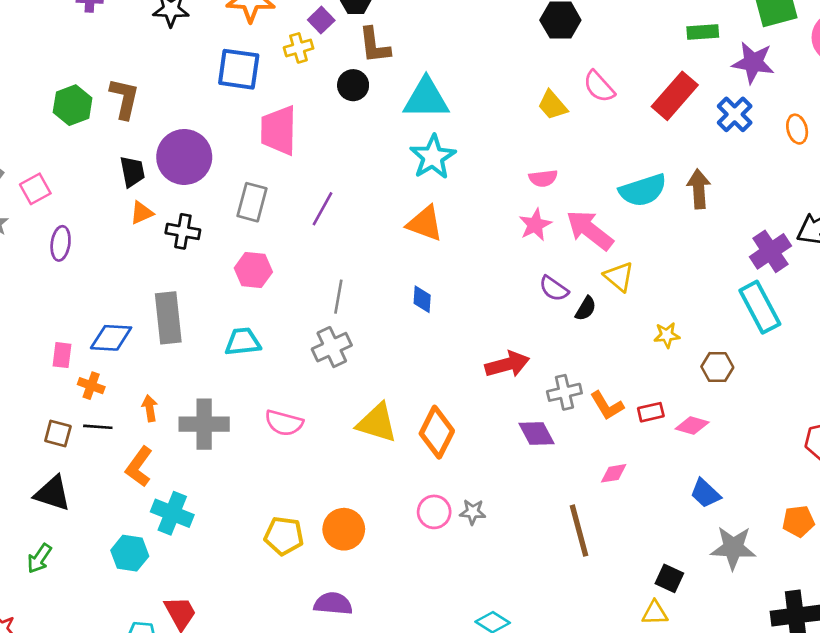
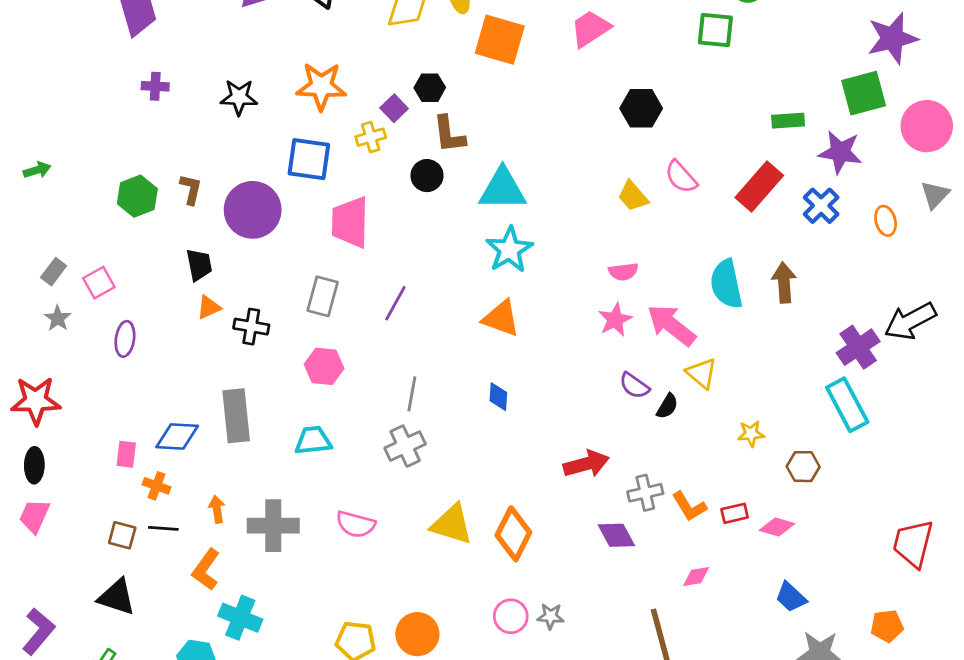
brown L-shape: (124, 98) -> (191, 189), size x0.7
purple circle: (184, 157) -> (253, 210), moved
cyan semicircle: (643, 190) -> (726, 284), turned 96

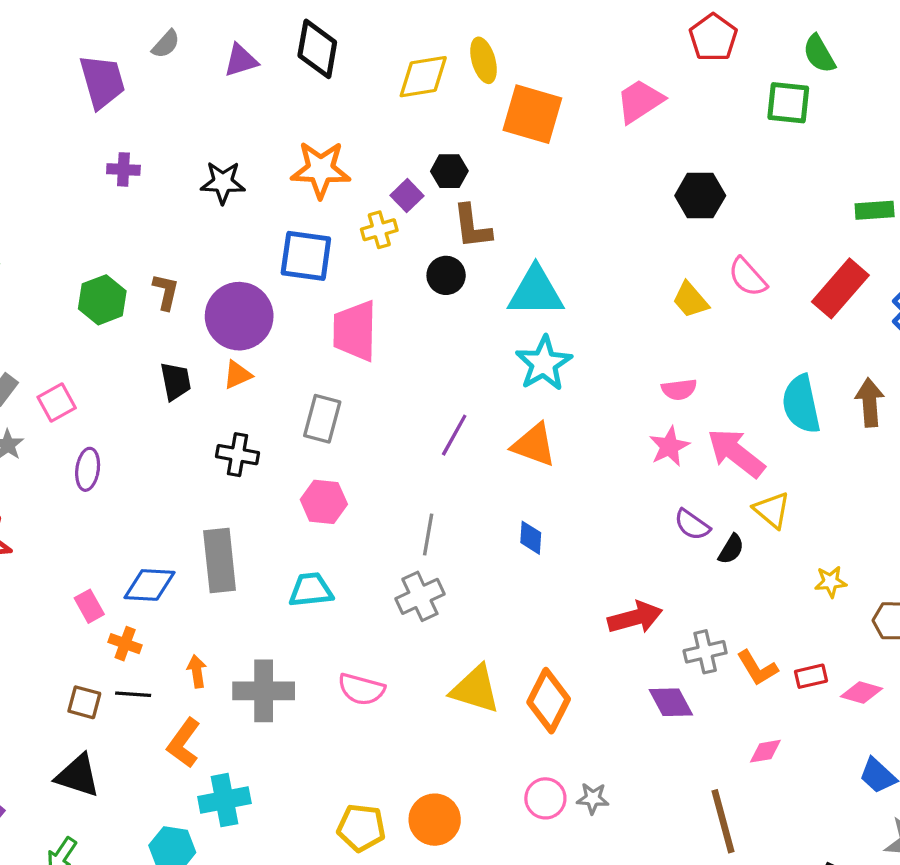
purple line: (395, 303) -> (454, 435), moved
orange triangle: (209, 307) -> (237, 375), moved
pink rectangle: (126, 454) -> (89, 606), turned -36
cyan cross: (240, 618) -> (224, 800), turned -33

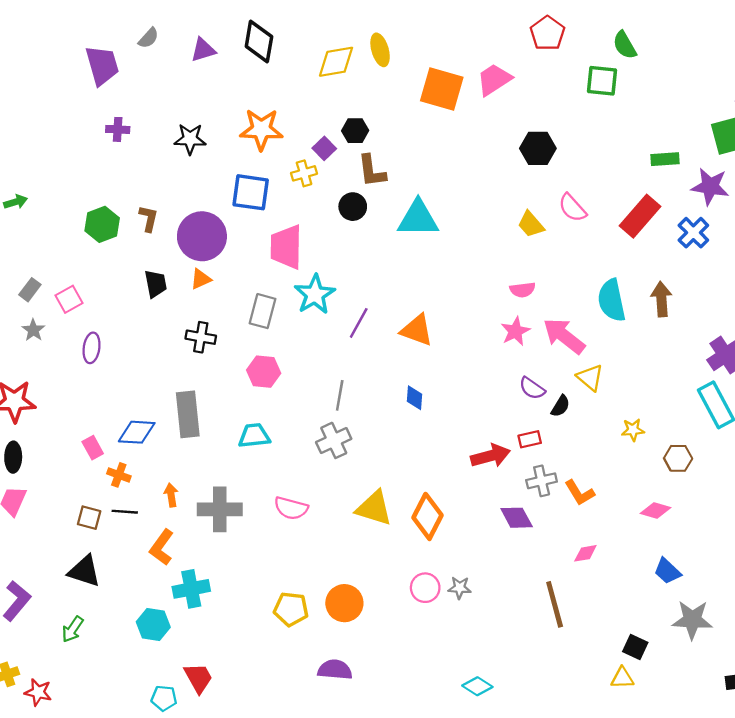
orange square: (532, 114) -> (442, 89), moved
cyan star: (544, 363) -> (315, 294), moved
red rectangle: (811, 676) -> (530, 439), moved

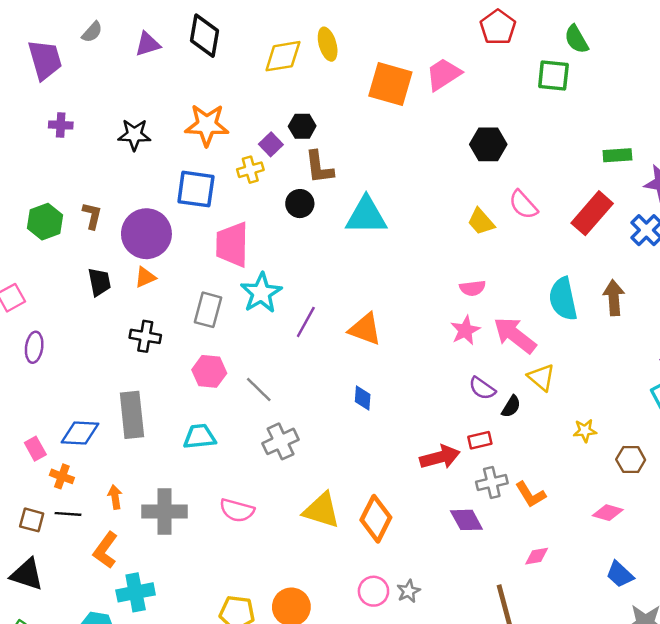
gray line: (340, 395) -> (259, 390), moved, turned -56
gray star: (460, 588) -> (409, 591), turned -30

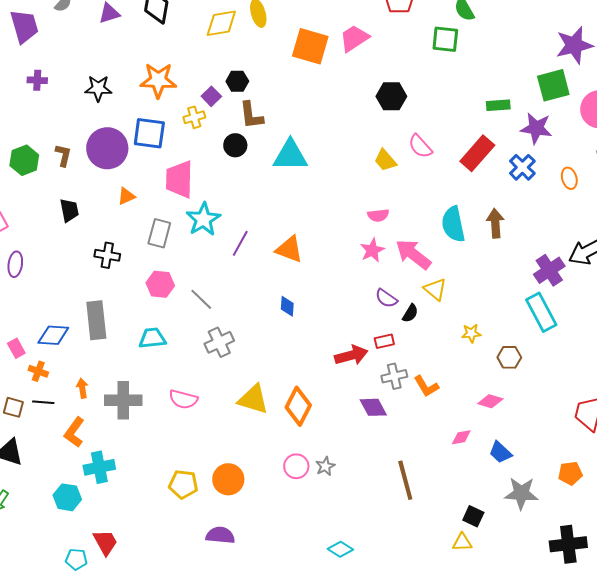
purple circle: (146, 234) -> (107, 148), moved
orange triangle: (145, 277) -> (126, 196), moved
pink diamond: (537, 556) -> (461, 437), moved

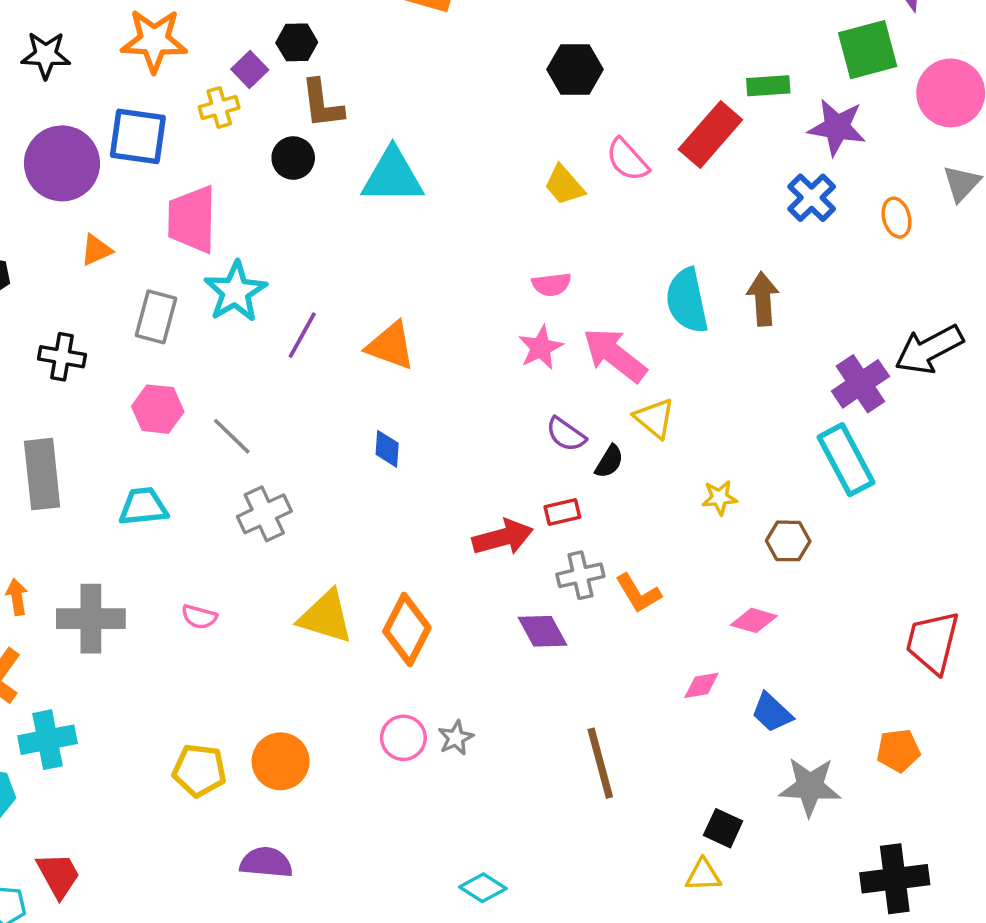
red rectangle: (477, 153) -> (710, 135), moved
pink semicircle: (183, 399) -> (199, 617), size x0.7

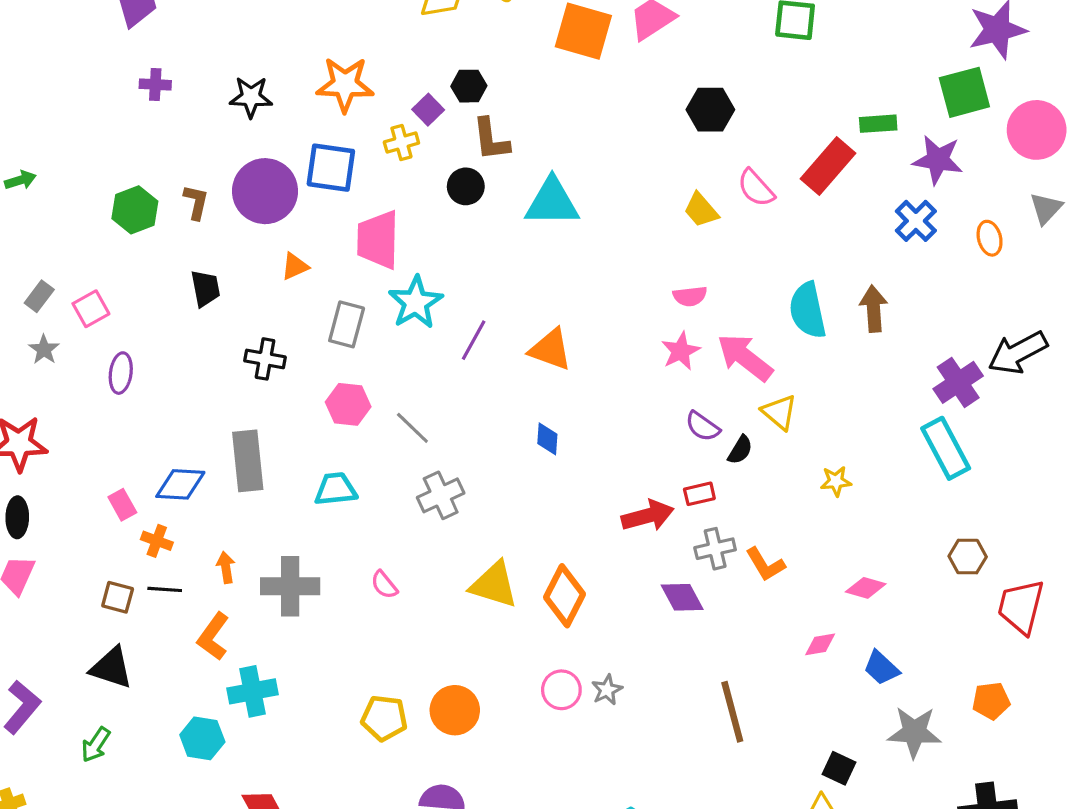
brown hexagon: (788, 541) -> (968, 557), moved
pink semicircle: (199, 617) -> (384, 585), turned 36

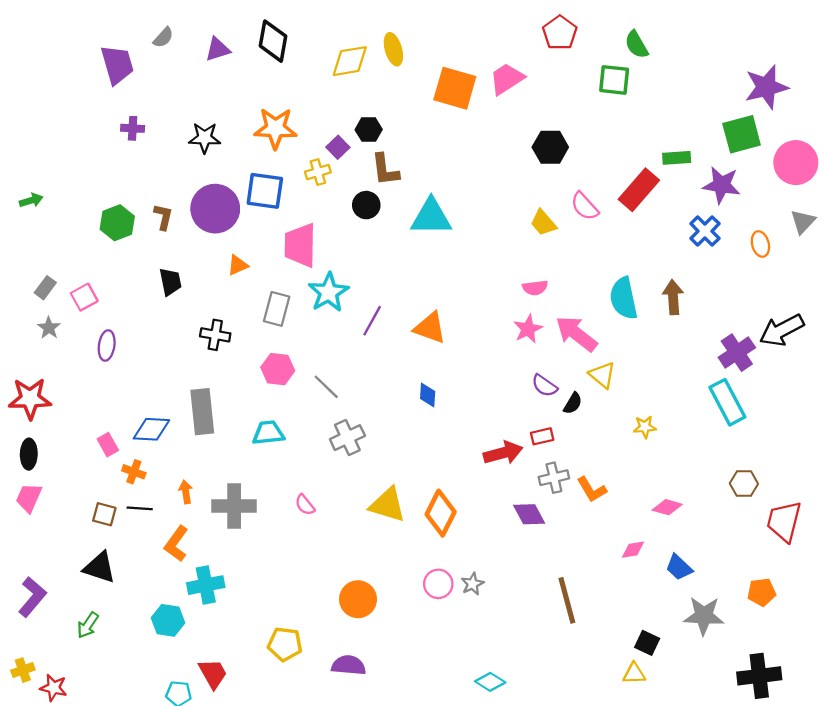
yellow pentagon: (384, 718) -> (285, 644), moved

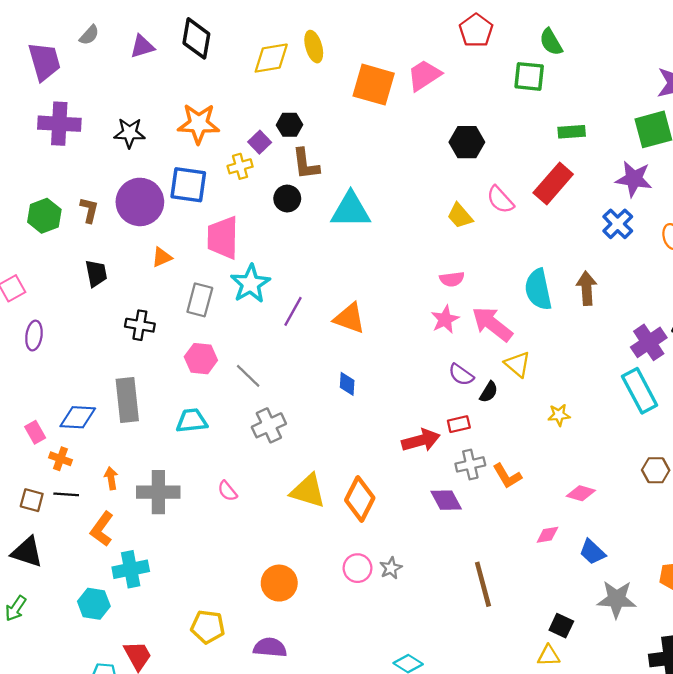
purple cross: (133, 128) -> (59, 124), size x1.8
green rectangle: (677, 158) -> (572, 132), moved

